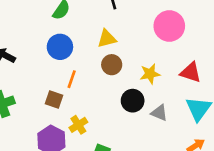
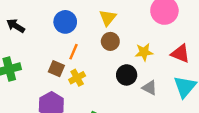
yellow triangle: (107, 39) -> (108, 18), turned -42
yellow cross: (78, 125) -> (77, 78), moved

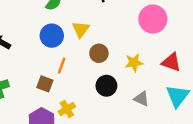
yellow triangle: (108, 18) -> (81, 29), moved
black circle: (127, 75) -> (106, 86), moved
yellow cross: (77, 78) -> (67, 109), moved

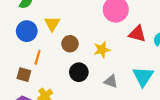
red triangle: (171, 62) -> (137, 34), moved

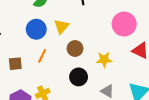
brown square: (24, 75) -> (15, 64), moved, turned -32

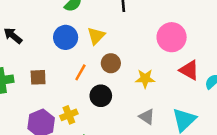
orange line: (42, 56) -> (80, 72), moved
black circle: (79, 77) -> (101, 96), moved

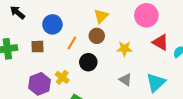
yellow triangle: (96, 36) -> (101, 16), moved
blue circle: (66, 37) -> (52, 24), moved
yellow cross: (69, 115) -> (62, 77), turned -32

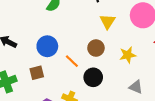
yellow triangle: (101, 16) -> (108, 21), moved
orange line: (72, 43) -> (72, 61), turned -64

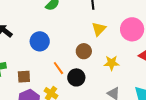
orange line: (72, 61) -> (58, 68), moved
brown square: (37, 73) -> (24, 77), moved

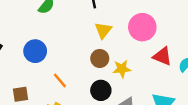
brown circle: (84, 51) -> (100, 58), moved
black circle: (76, 77) -> (101, 90), moved

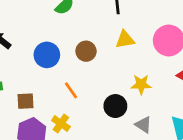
yellow triangle: (103, 30) -> (125, 40), turned 36
brown circle: (100, 58) -> (86, 51), moved

